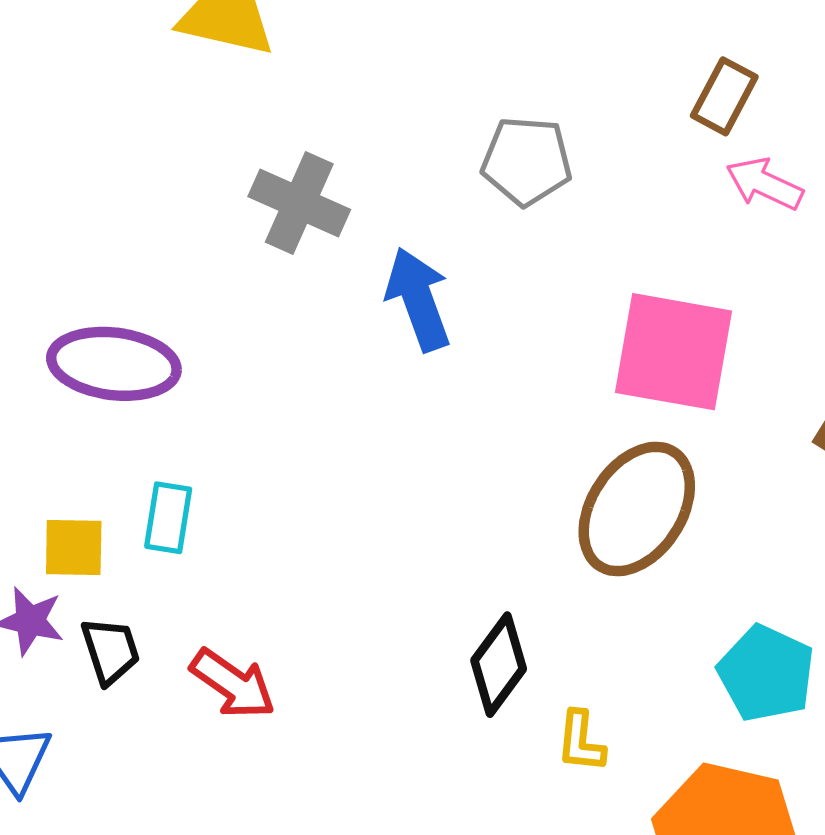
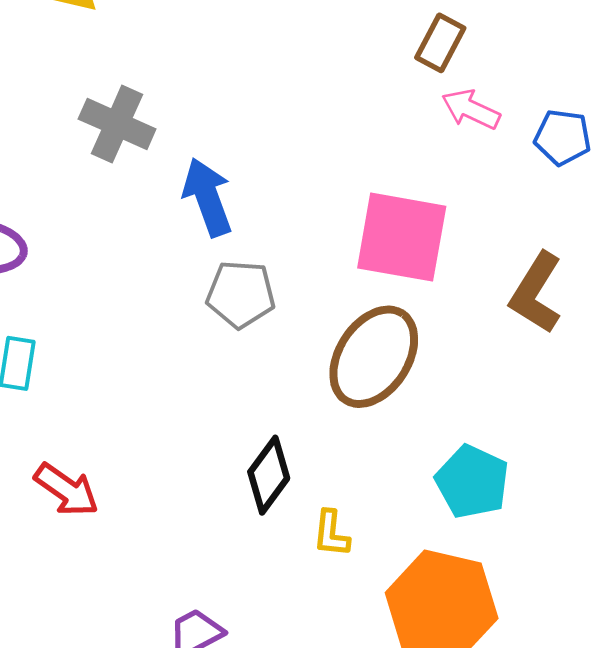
gray pentagon: (527, 161) -> (241, 294), moved

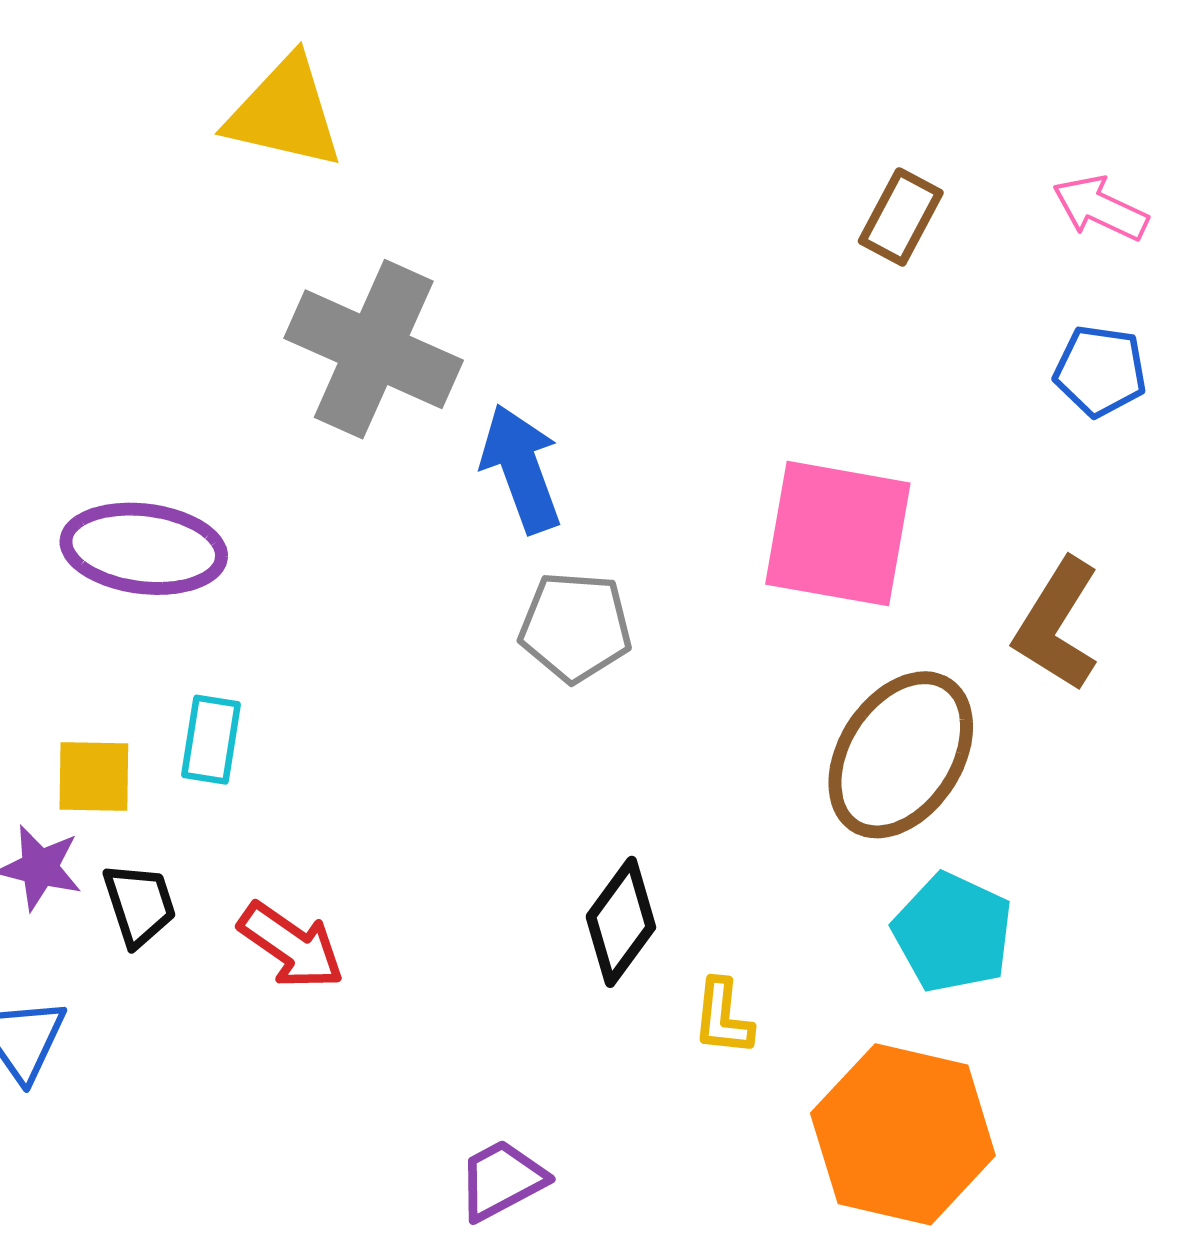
pink arrow: (471, 109) -> (1100, 208), moved
gray cross: (117, 124) -> (374, 349), size x1.4
brown ellipse: (374, 357) -> (901, 755), moved

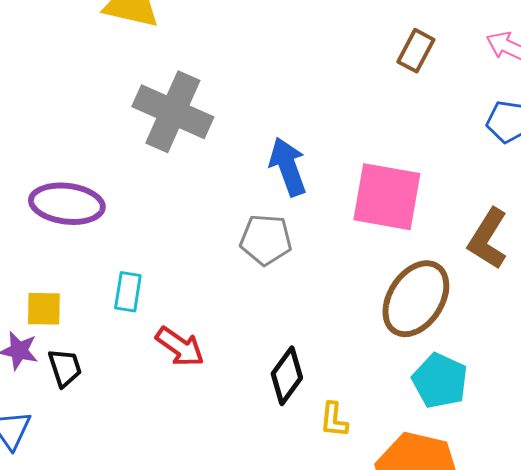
blue arrow: (521, 469) -> (288, 167), moved
cyan rectangle: (211, 740) -> (128, 292), moved
red arrow: (291, 946) -> (180, 347), moved

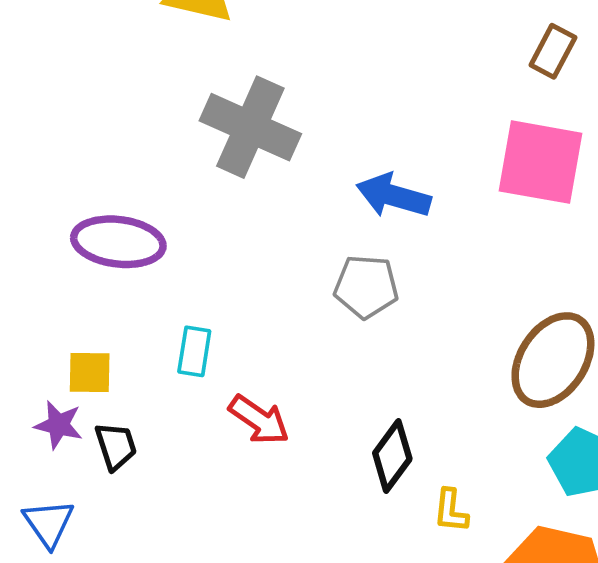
blue arrow: (288, 167) -> (394, 196), turned -54
pink square: (387, 197) -> (541, 162), moved

